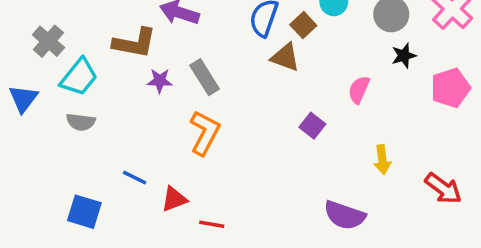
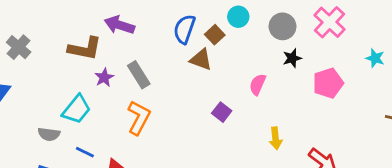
cyan trapezoid: (79, 77) -> (77, 109), moved
purple star: (160, 81) -> (104, 78), turned -30
gray semicircle: (81, 122) -> (49, 134), moved

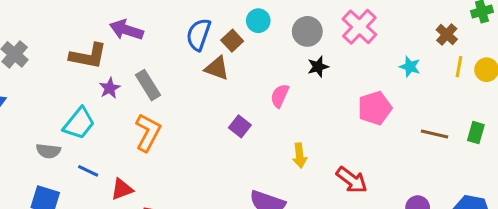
pink pentagon: (328, 83) -> (375, 108), moved

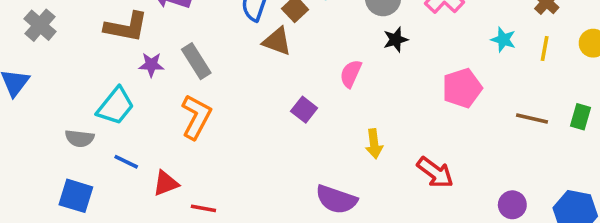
yellow line: (459, 67) -> (545, 49), moved
purple star: (110, 88) -> (151, 65), turned 30

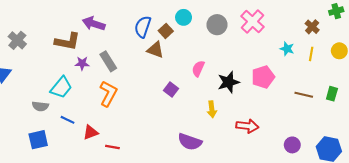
black star: (396, 40) -> (228, 82), moved, size x1.5
red arrow: (435, 172) -> (247, 126), turned -30
blue square: (76, 196) -> (38, 140), turned -30

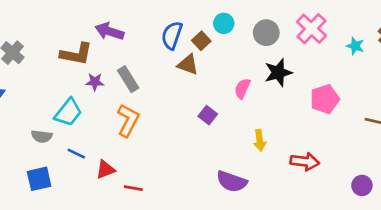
cyan star: (287, 49) -> (355, 46), moved
black star: (228, 82) -> (278, 73), moved

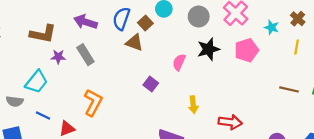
purple arrow: (109, 31) -> (85, 22), moved
pink pentagon: (325, 99) -> (247, 50), moved
orange L-shape: (128, 120) -> (93, 102), moved

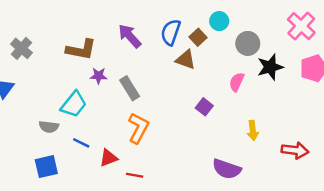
gray circle: (199, 16) -> (248, 43), moved
purple arrow: (85, 22) -> (130, 36), turned 30
gray rectangle: (85, 55) -> (130, 88), moved

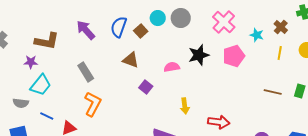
gray circle: (248, 43) -> (181, 18), moved
brown triangle: (186, 60) -> (131, 60), moved
purple star: (99, 76) -> (31, 62), moved
pink semicircle: (237, 82) -> (172, 67), turned 56

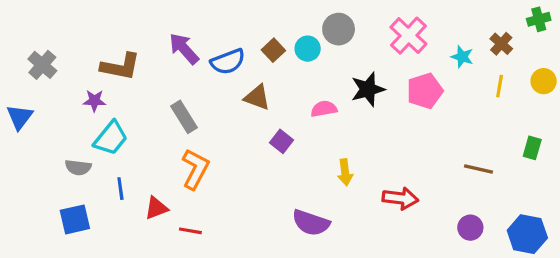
cyan circle: (158, 18) -> (308, 49), moved
blue semicircle: (119, 27) -> (228, 62), moved, turned -130
brown line: (273, 92) -> (478, 169), moved
blue line: (47, 116) -> (120, 189), turned 56

